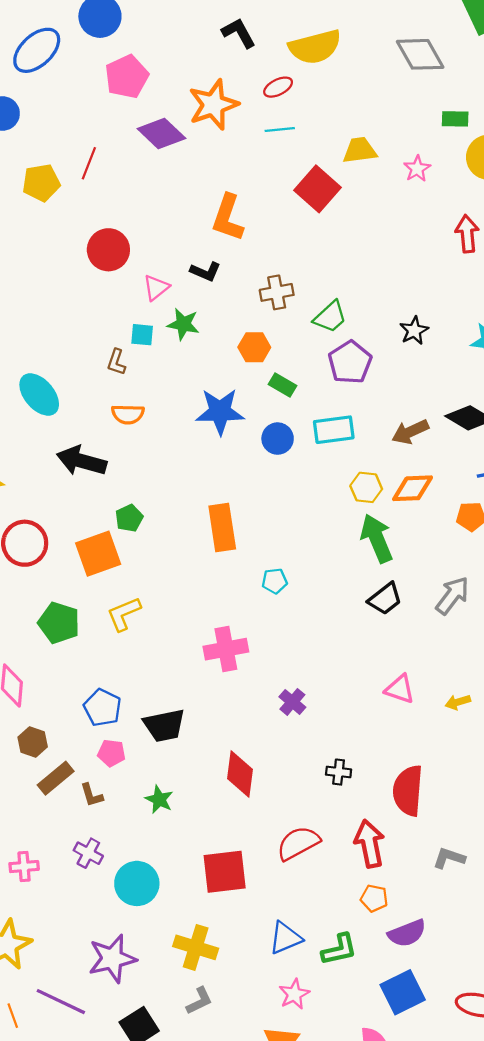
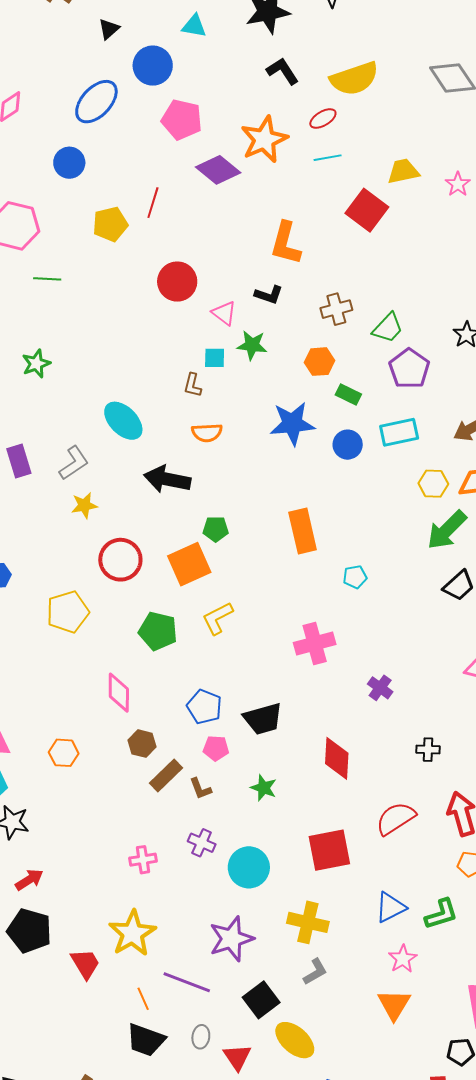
pink pentagon: (127, 77) -> (182, 120), turned -30
pink triangle: (156, 288) -> (224, 313), turned -40
green pentagon: (129, 518) -> (216, 529), turned 30
green arrow: (377, 538) -> (447, 530), turned -108

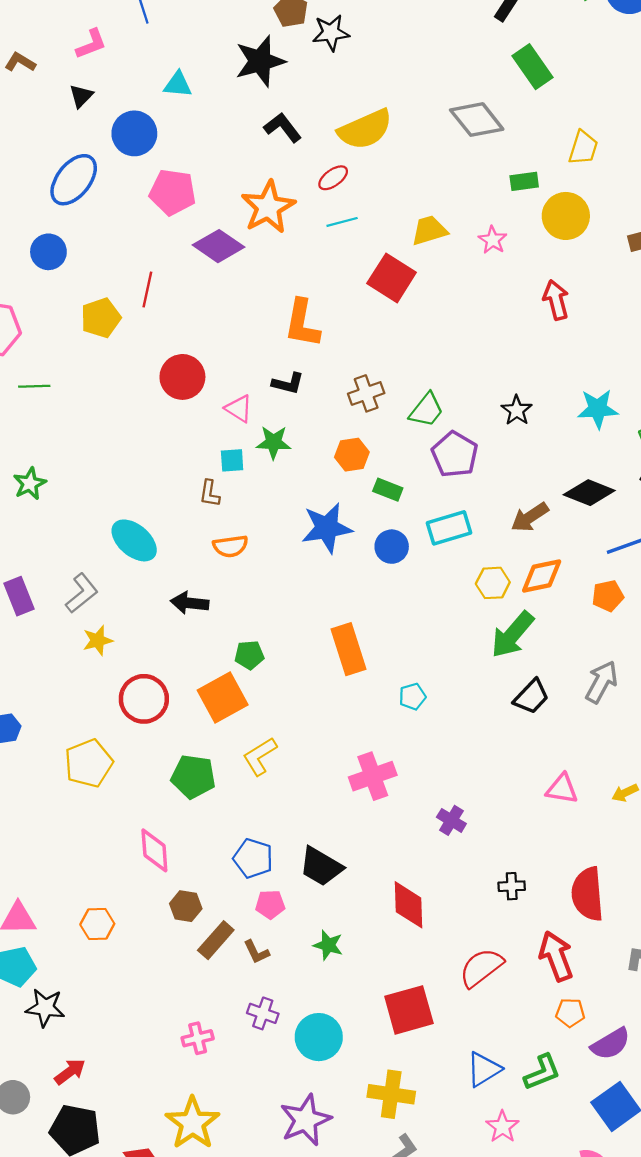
black arrow: (167, 479) -> (190, 603), size x0.7
black trapezoid: (263, 719) -> (321, 867), turned 51

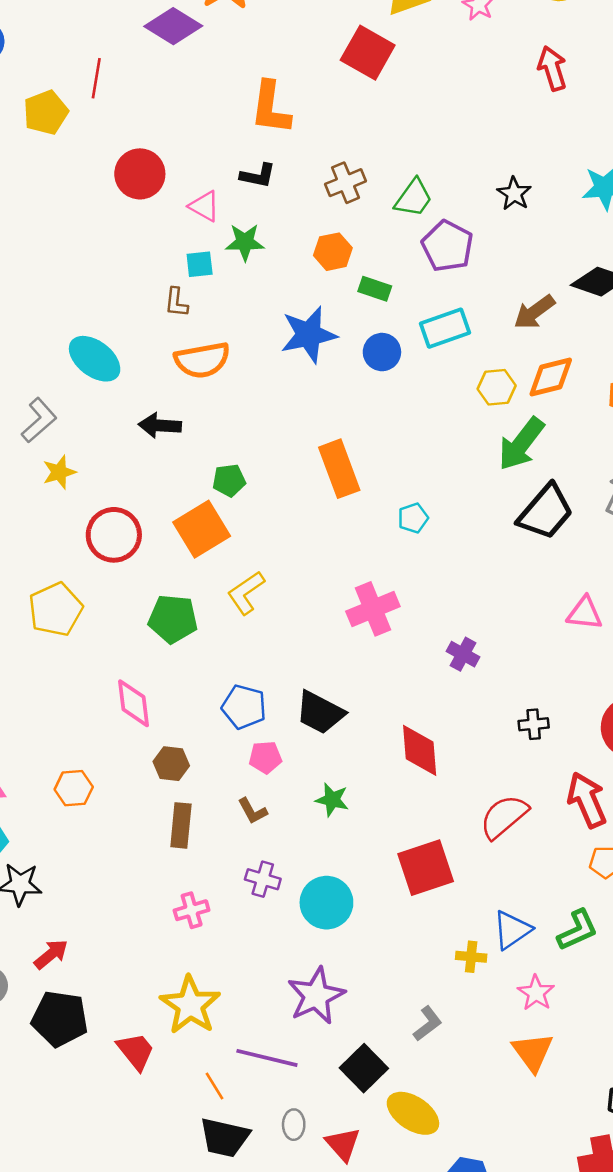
orange semicircle: (230, 546) -> (202, 360), size x1.4
black trapezoid: (531, 697) -> (546, 512), size x1.4
brown rectangle: (216, 940) -> (181, 825), moved, turned -33
yellow cross: (391, 1094) -> (471, 957), moved, size x0.6

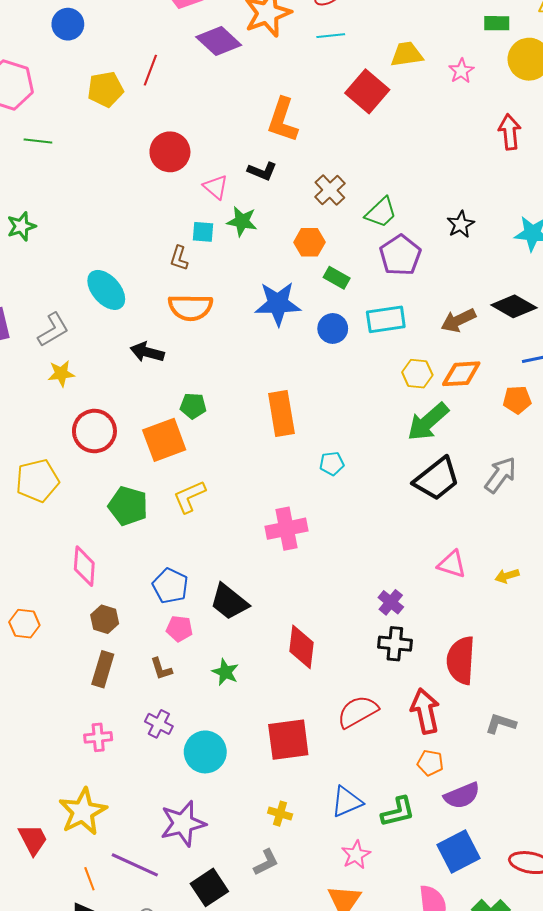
brown cross: (345, 183) -> (330, 190), turned -32
purple cross: (463, 654) -> (391, 602), moved
black cross: (534, 724) -> (395, 644), size x1.4
yellow cross: (471, 957) -> (280, 814), moved

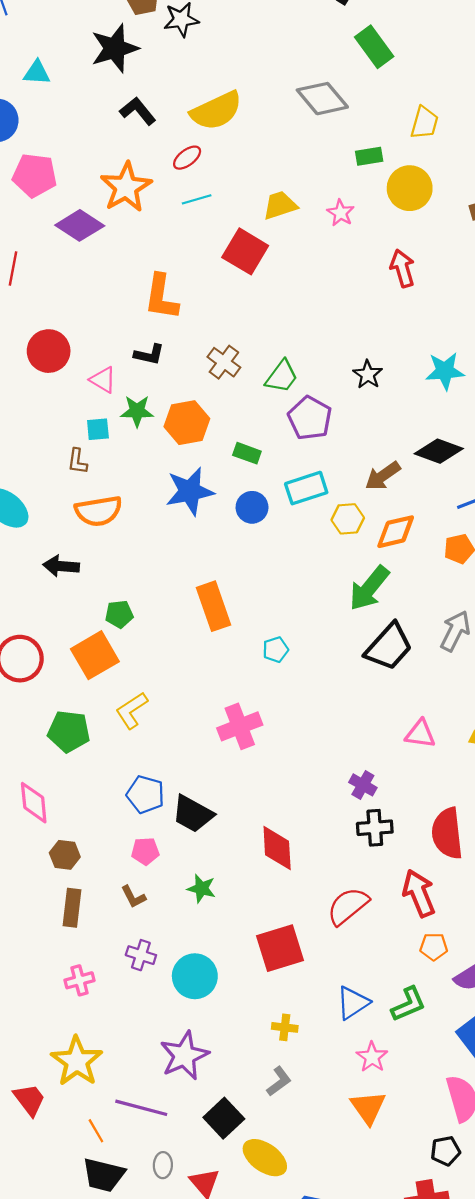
orange hexagon: (309, 242) -> (187, 423), moved, size x1.4
yellow hexagon: (417, 374) -> (348, 519), moved
blue pentagon: (170, 586) -> (145, 794), moved

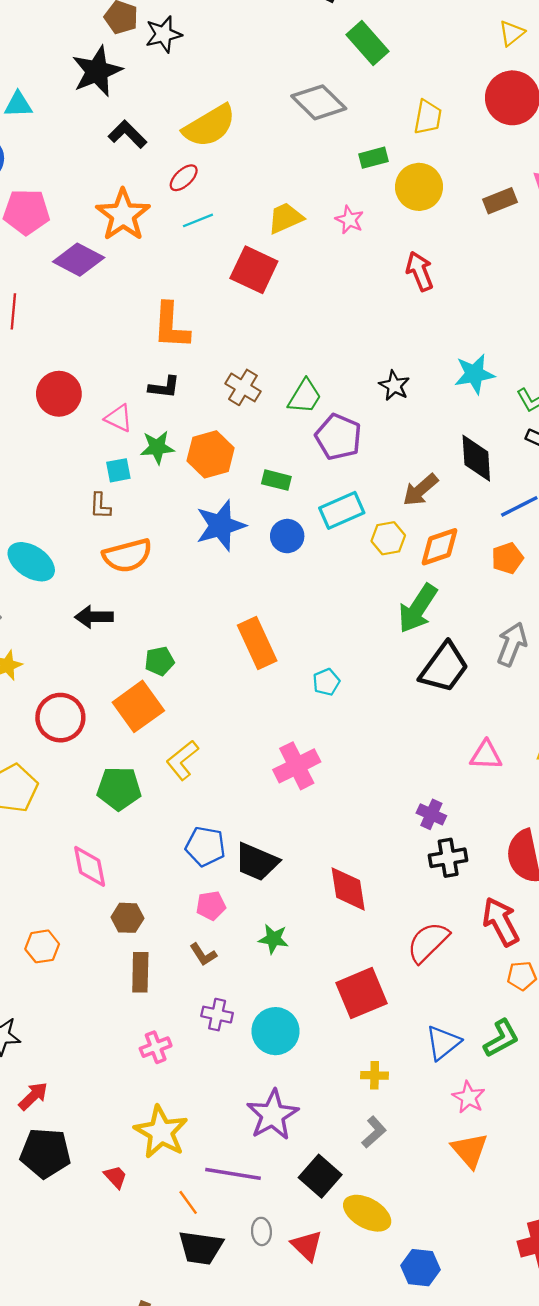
black diamond: (439, 451) -> (476, 458), turned 72
red trapezoid: (29, 1100) -> (115, 1177), size x0.7

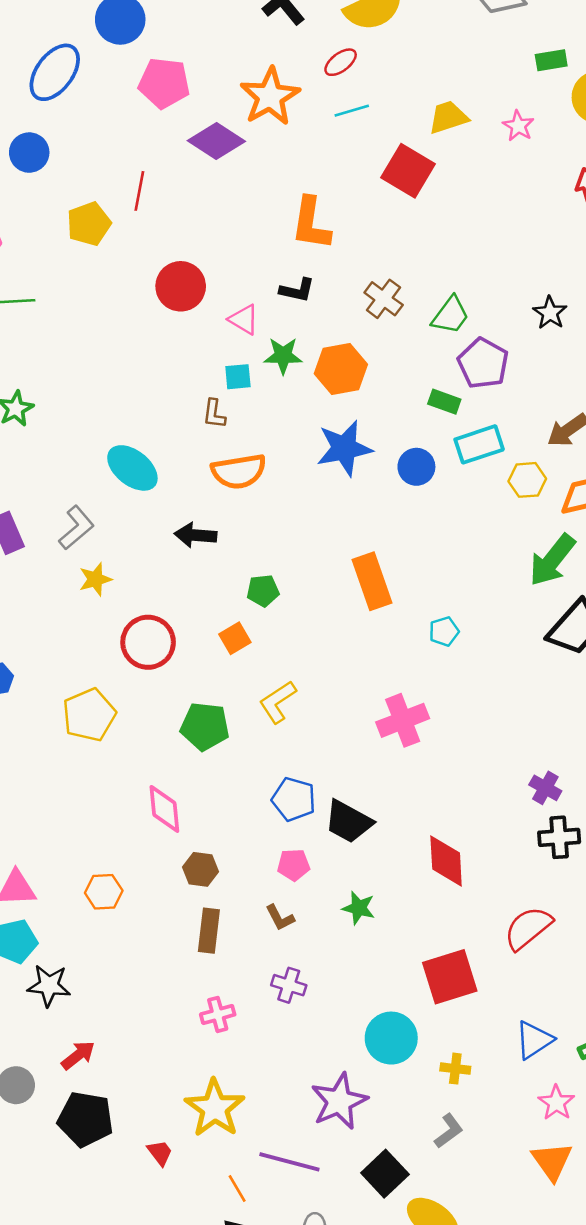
green rectangle: (276, 480) -> (444, 402), moved
orange square: (138, 706) -> (235, 638), size x0.6
cyan circle: (275, 1031) -> (391, 1038), moved

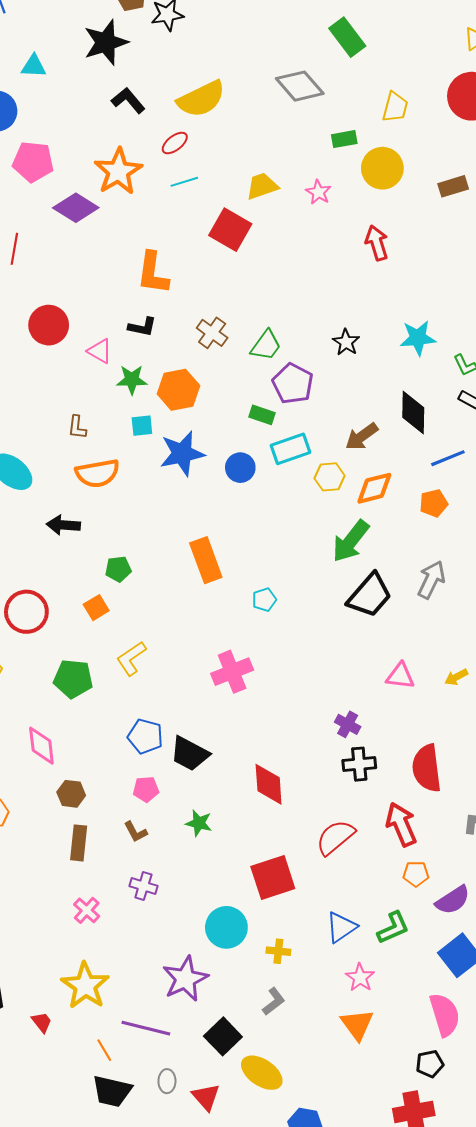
cyan square: (238, 377) -> (142, 426), moved
pink cross: (218, 1014) -> (87, 910), turned -32

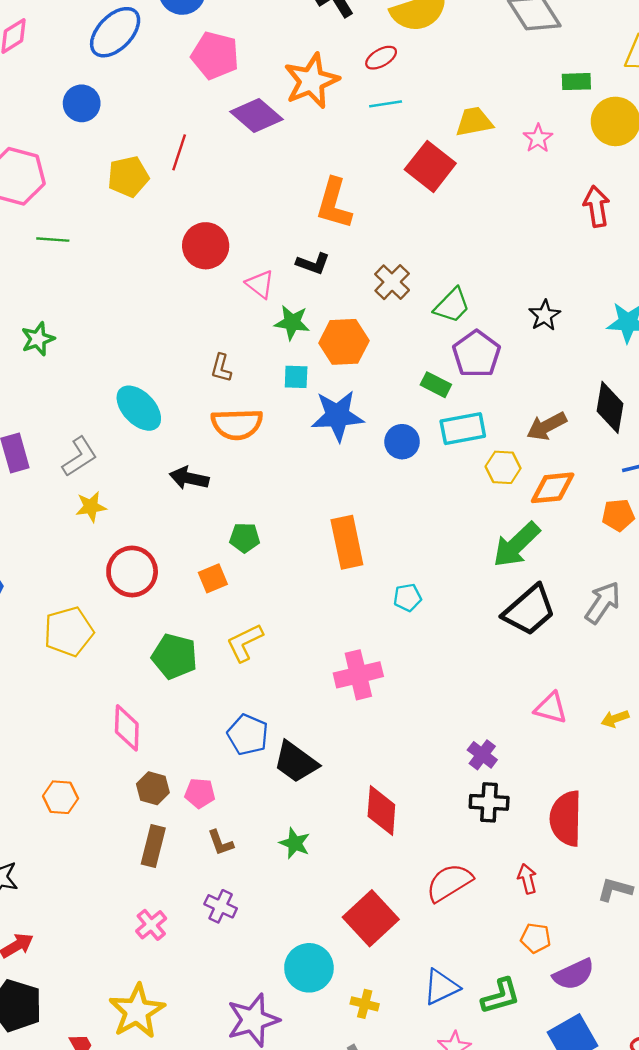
pink pentagon: (146, 789) -> (200, 793), moved
red arrow: (401, 824) -> (527, 879), size x0.6
red square: (273, 877) -> (371, 918), turned -33

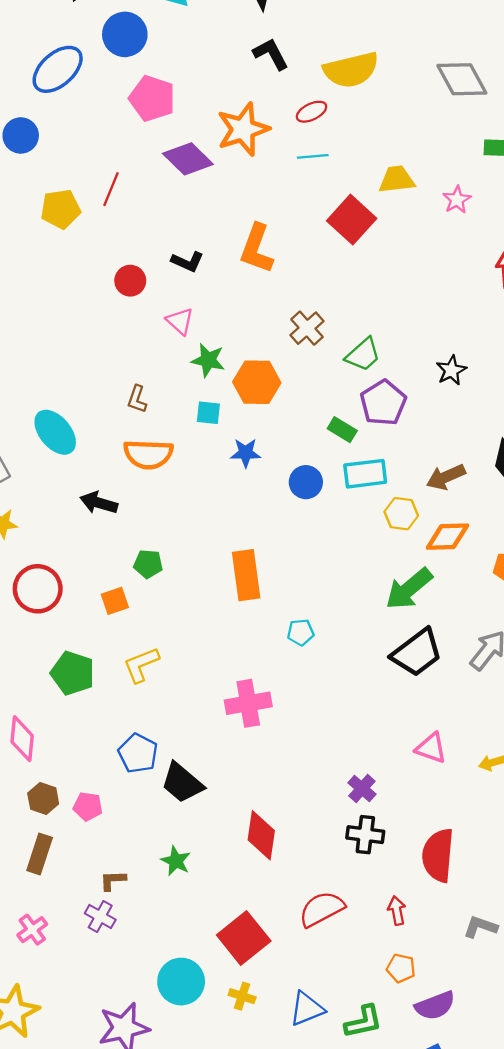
red circle: (206, 246) -> (130, 281), size x0.7
black L-shape: (313, 264) -> (187, 262), moved
blue star: (337, 416) -> (246, 453), size x0.6
brown L-shape: (221, 843) -> (113, 880), moved, turned 104
yellow cross: (365, 1004) -> (242, 996), moved

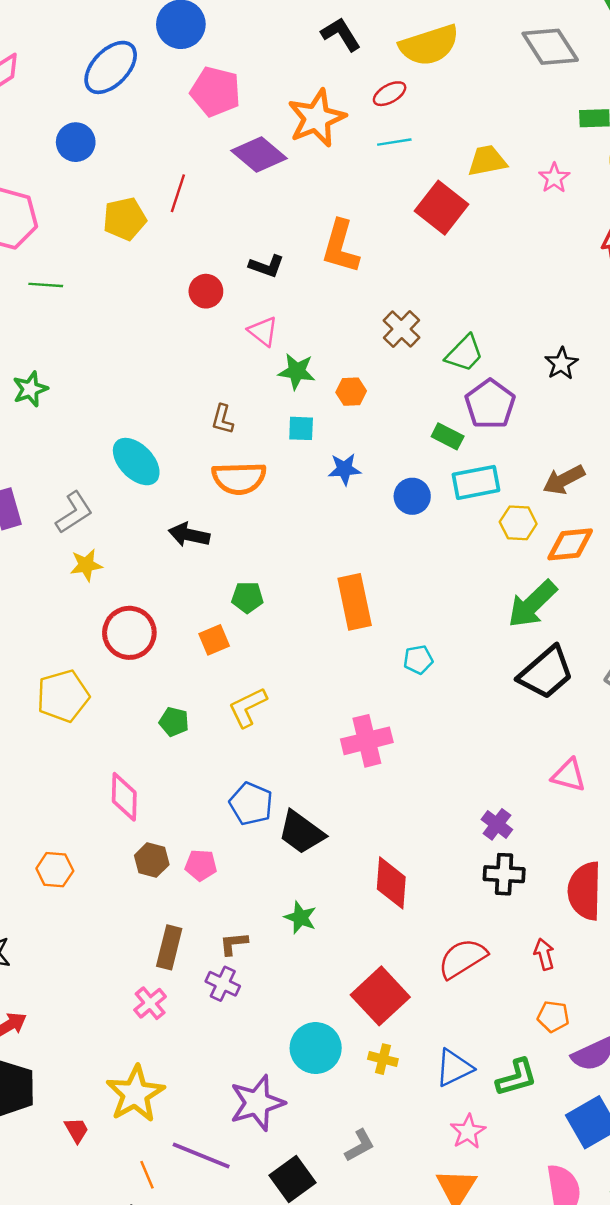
orange hexagon: (257, 382) -> (351, 392), size x0.6
green pentagon: (73, 673) -> (174, 722), size x0.6
brown rectangle: (40, 854) -> (169, 947), moved

